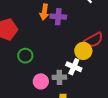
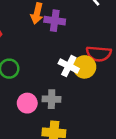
red semicircle: (94, 40) -> (99, 54), turned 30
white cross: (74, 67) -> (69, 66), moved

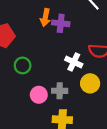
yellow circle: (85, 67) -> (90, 83), moved

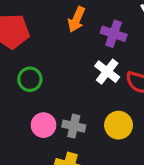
purple cross: (61, 23) -> (114, 34), moved
white cross: (74, 62) -> (107, 72), moved

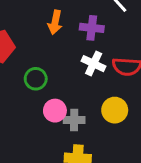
green circle: (30, 79) -> (36, 79), moved
pink circle: (44, 125) -> (55, 111), moved

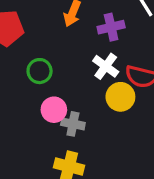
purple cross: (92, 28) -> (111, 27), turned -30
yellow circle: (115, 110) -> (120, 97), moved

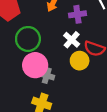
green circle: (40, 71) -> (28, 39), size x1.5
pink circle: (54, 110) -> (35, 65), size x1.5

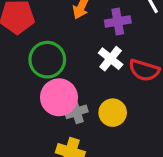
yellow circle: (80, 61) -> (113, 113), moved
gray cross: (47, 76) -> (76, 112), turned -32

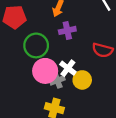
purple cross: (118, 21) -> (67, 30), moved
white cross: (111, 59) -> (68, 68), moved

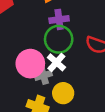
green circle: (36, 45) -> (59, 39), moved
yellow circle: (82, 80) -> (63, 93), moved

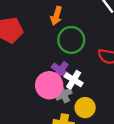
purple cross: (59, 19) -> (60, 71), moved, turned -36
green circle: (59, 39) -> (71, 40), moved

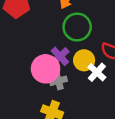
white cross: (74, 80) -> (97, 72), moved
yellow circle: (85, 108) -> (84, 60), moved

